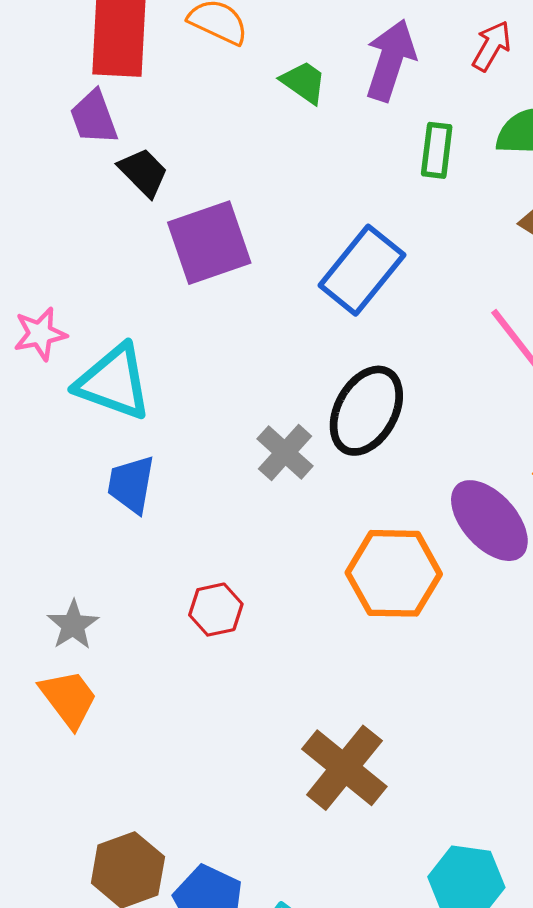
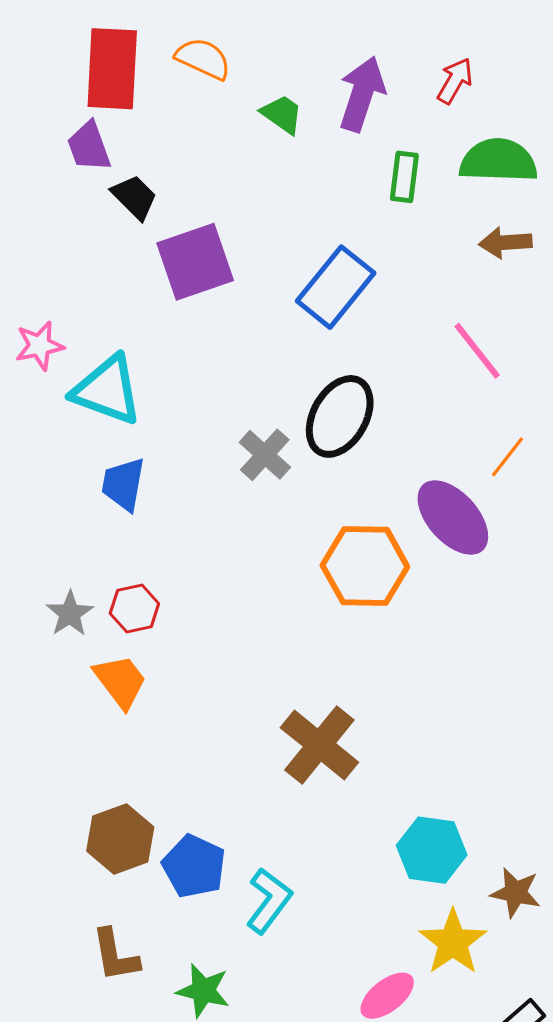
red hexagon: (216, 610) -> (134, 609), moved
orange trapezoid: (69, 699) -> (120, 681), moved

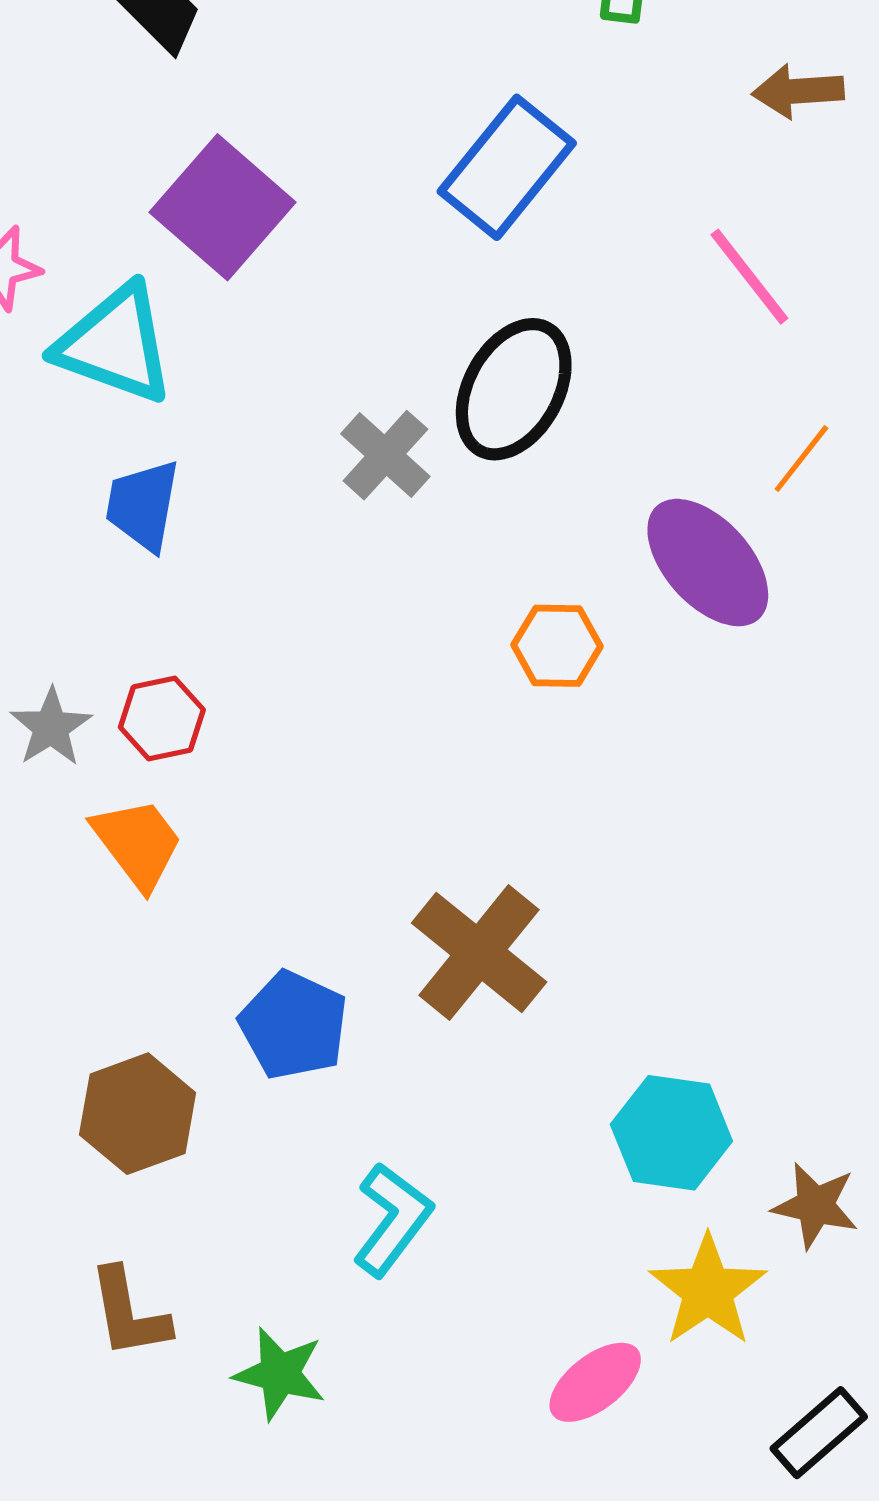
purple square: (195, 262) -> (223, 207), moved, turned -30
orange hexagon: (365, 566) -> (557, 646), size x0.6
blue pentagon: (194, 866) -> (294, 1025), moved

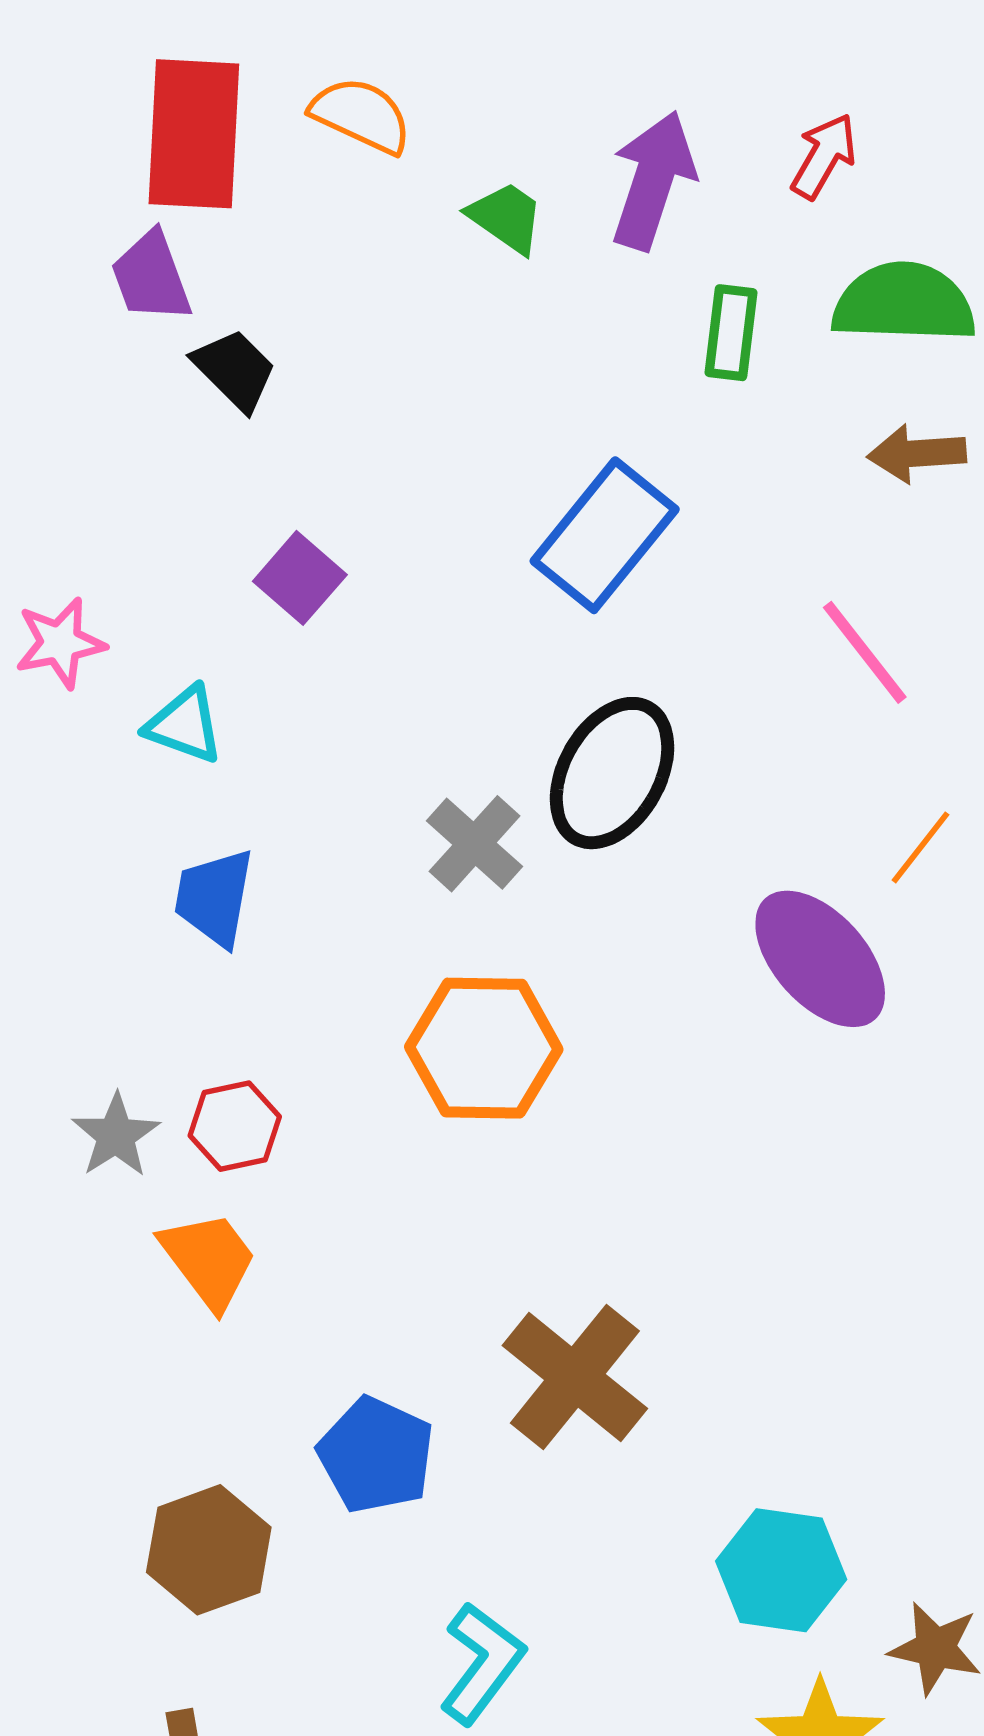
purple square: (223, 207) -> (300, 578), size x0.6
cyan triangle: (115, 344) -> (185, 725), size x0.6
orange hexagon: (557, 646) -> (484, 1048), moved, size x1.6

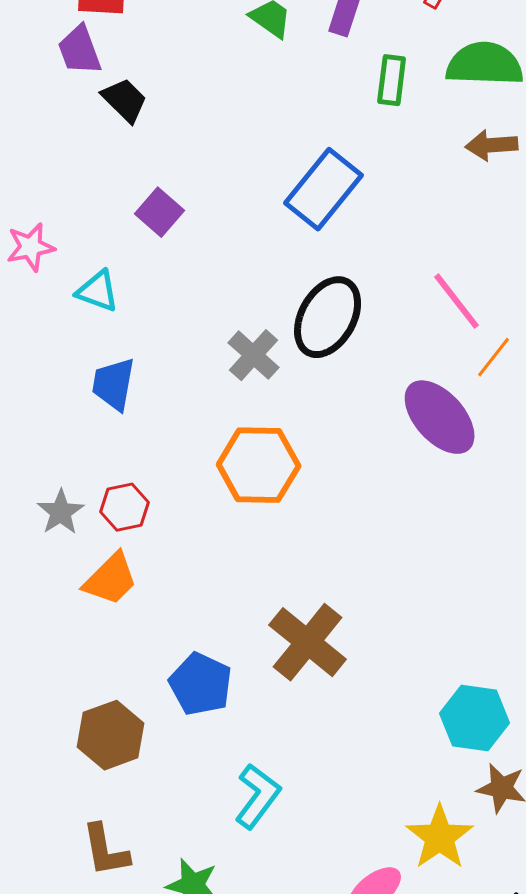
pink line: (865, 652) -> (457, 301), moved
orange trapezoid: (209, 1260) -> (111, 579), turned 82
cyan hexagon: (781, 1570) -> (475, 718), moved

